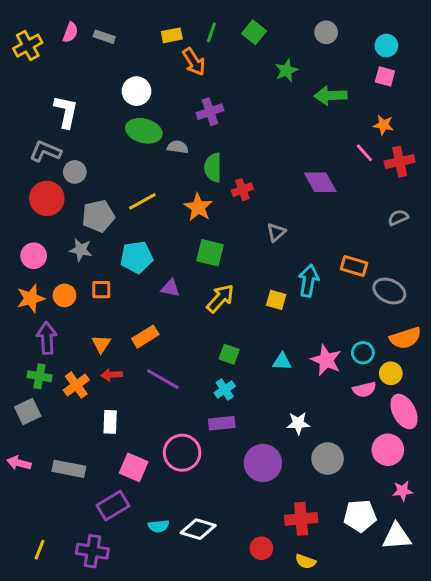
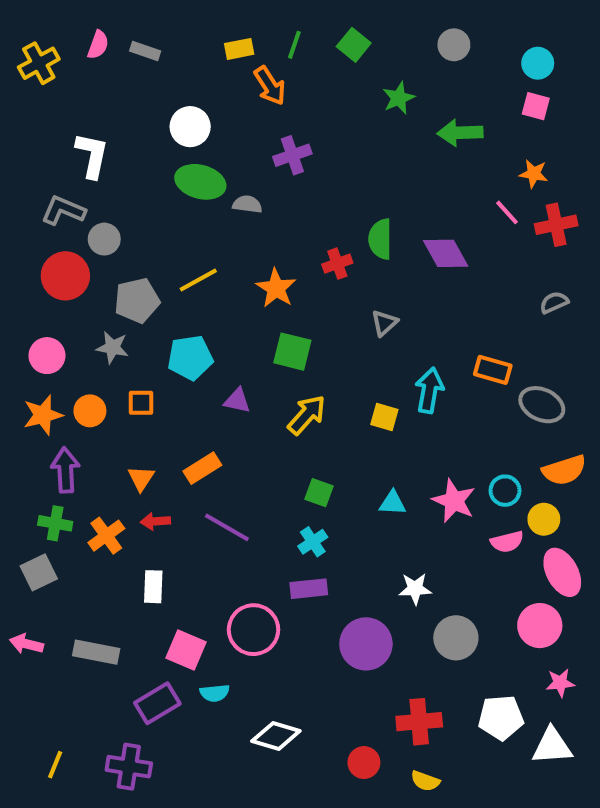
green semicircle: (213, 168) -> (380, 239), moved
cyan semicircle: (159, 526) -> (215, 693), moved

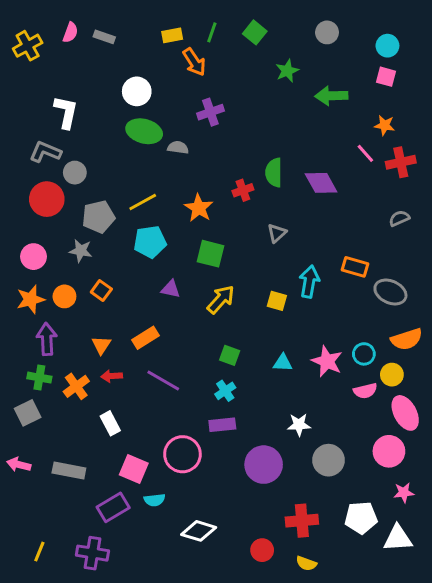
cyan pentagon: (190, 358) -> (150, 242), moved
orange square: (141, 403) -> (101, 291), turned 36
white rectangle: (153, 587) -> (110, 423), turned -30

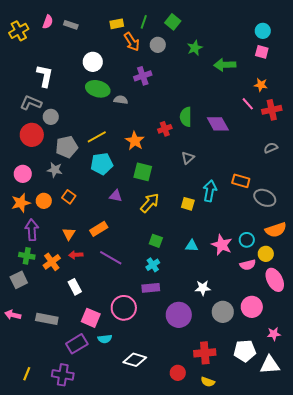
gray circle: (327, 32) -> (158, 45), moved
pink circle: (389, 451) -> (252, 307), moved

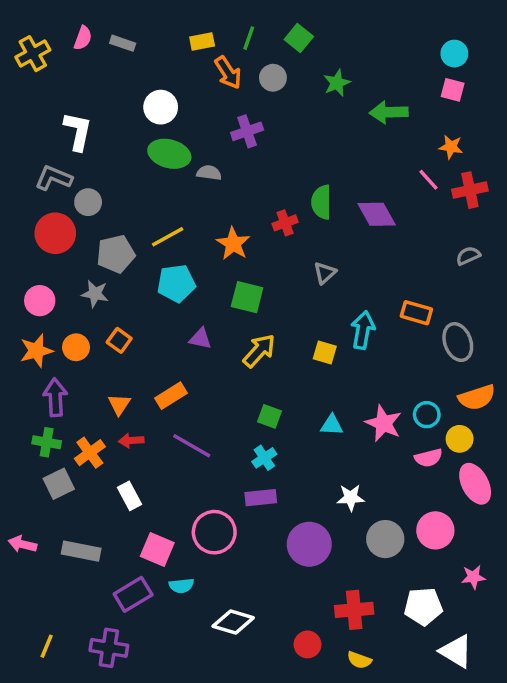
gray ellipse: (265, 198) -> (458, 342), turned 45
gray square: (19, 280) -> (59, 484), moved
white triangle: (270, 365) -> (456, 651), moved, turned 35

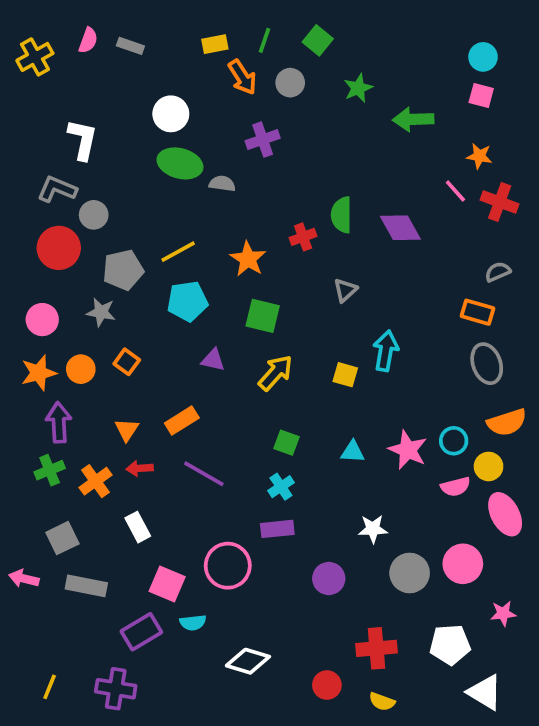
red cross: (470, 190) -> (500, 202), turned 32
orange rectangle: (416, 313) -> (478, 312), moved
green cross: (47, 442) -> (50, 470), turned -32
gray square: (59, 484) -> (62, 538), moved
purple circle: (309, 544) -> (329, 579), size x0.7

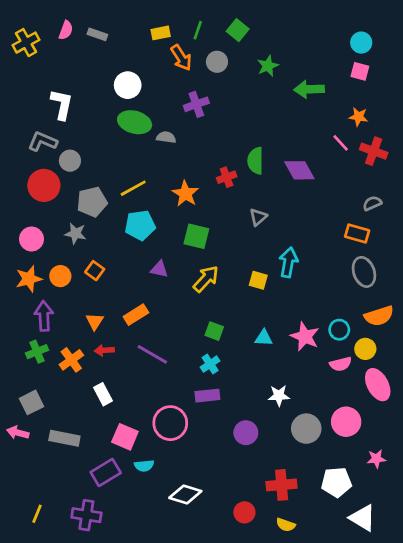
gray square: (62, 538) -> (32, 402), moved

